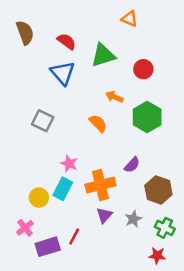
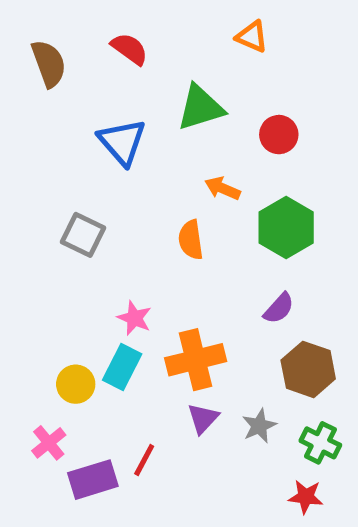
red semicircle: (67, 41) -> (130, 49), moved
orange semicircle: (98, 123) -> (191, 240), turned -144
purple semicircle: (132, 165) -> (279, 308), moved

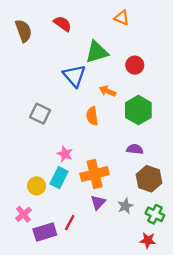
blue triangle: (122, 142) -> (74, 76), moved
purple semicircle: (279, 308) -> (135, 149), turned -126

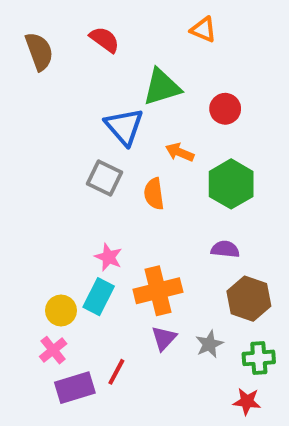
gray square: (40, 114) -> (105, 178), moved
pink cross: (23, 214) -> (53, 350), moved
green cross: (155, 214) -> (259, 358), turned -30

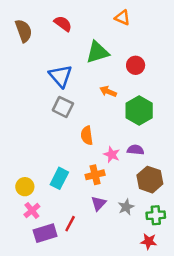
blue triangle: (124, 127) -> (61, 76), moved
orange semicircle: (154, 194) -> (87, 135), moved
pink star: (108, 257) -> (112, 155), moved
orange cross: (158, 291) -> (95, 175), size x0.7
yellow circle: (61, 311) -> (25, 187), moved

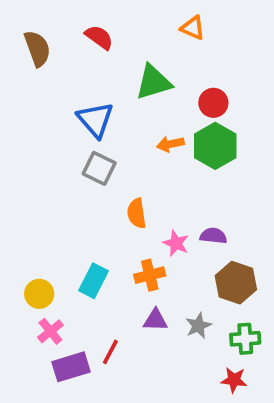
orange arrow: (108, 91) -> (170, 144), turned -35
green hexagon: (139, 111) -> (215, 146), moved
purple triangle: (99, 203) -> (155, 320), turned 49

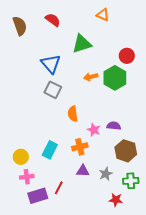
red circle: (213, 103) -> (127, 56), moved
pink cross: (50, 331) -> (27, 177), turned 32
red star: (234, 380) -> (116, 200), moved

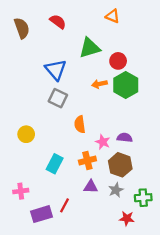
red circle: (127, 56) -> (118, 61), moved
brown hexagon: (126, 151) -> (120, 165), moved
yellow circle: (21, 157) -> (26, 134), moved
pink cross: (27, 177) -> (21, 191), moved

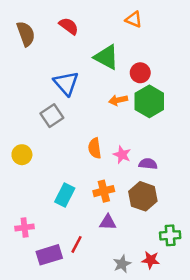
green triangle: (90, 48) -> (106, 57), turned 45
gray square: (58, 98) -> (52, 116), moved, turned 30
yellow circle: (26, 134) -> (22, 155), moved
pink star: (103, 142) -> (122, 155), moved
gray star: (116, 190) -> (122, 264), moved

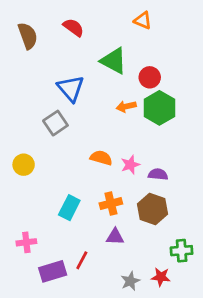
orange semicircle: (95, 148) -> (101, 158), turned 114
pink star: (122, 155) -> (130, 165), turned 30

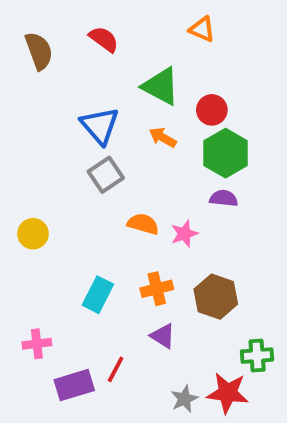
orange arrow: (126, 106) -> (163, 137), moved, turned 42
gray square: (55, 123) -> (106, 175), moved
purple semicircle: (158, 174) -> (224, 198), moved
purple triangle: (115, 237) -> (163, 336), turned 30
red star: (161, 277) -> (228, 393), size x1.5

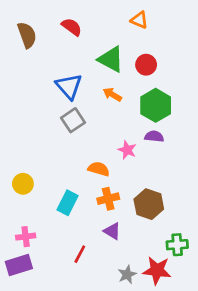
red circle: (212, 110) -> (146, 65), moved
orange semicircle: (143, 224) -> (99, 169), moved
yellow circle: (33, 234) -> (23, 184), moved
pink star: (184, 234) -> (127, 150), moved, turned -30
purple rectangle: (74, 385) -> (19, 265), moved

